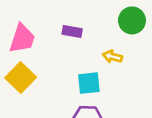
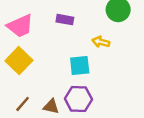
pink trapezoid: (22, 39) -> (20, 26), turned 48

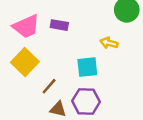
purple rectangle: (65, 20) -> (59, 25), moved
brown line: (23, 104) -> (49, 86), moved

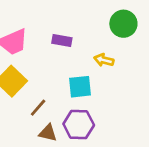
purple rectangle: (59, 25) -> (62, 40), moved

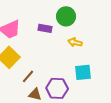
green circle: (123, 24) -> (66, 16), moved
cyan square: (80, 87) -> (83, 72), moved

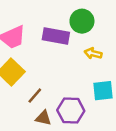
purple rectangle: (45, 28) -> (56, 36), size x1.5

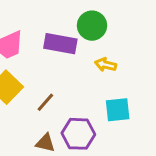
brown line: (35, 96) -> (45, 102), moved

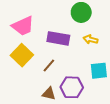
purple rectangle: (60, 44) -> (58, 38), moved

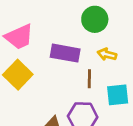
brown line: (49, 65) -> (89, 79), moved, turned -40

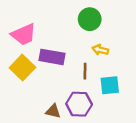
purple rectangle: (65, 53) -> (52, 57), moved

